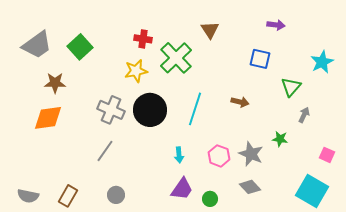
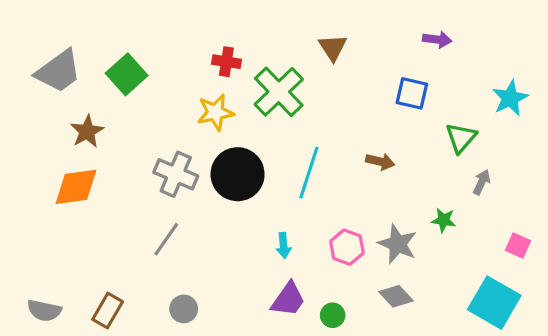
brown star: (55, 83) -> (87, 131), turned -30

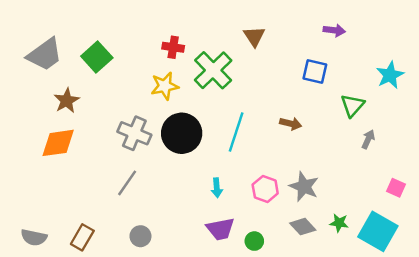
green star: (444, 220) -> (339, 223), moved
purple trapezoid: (288, 299) -> (220, 229), turned 44

